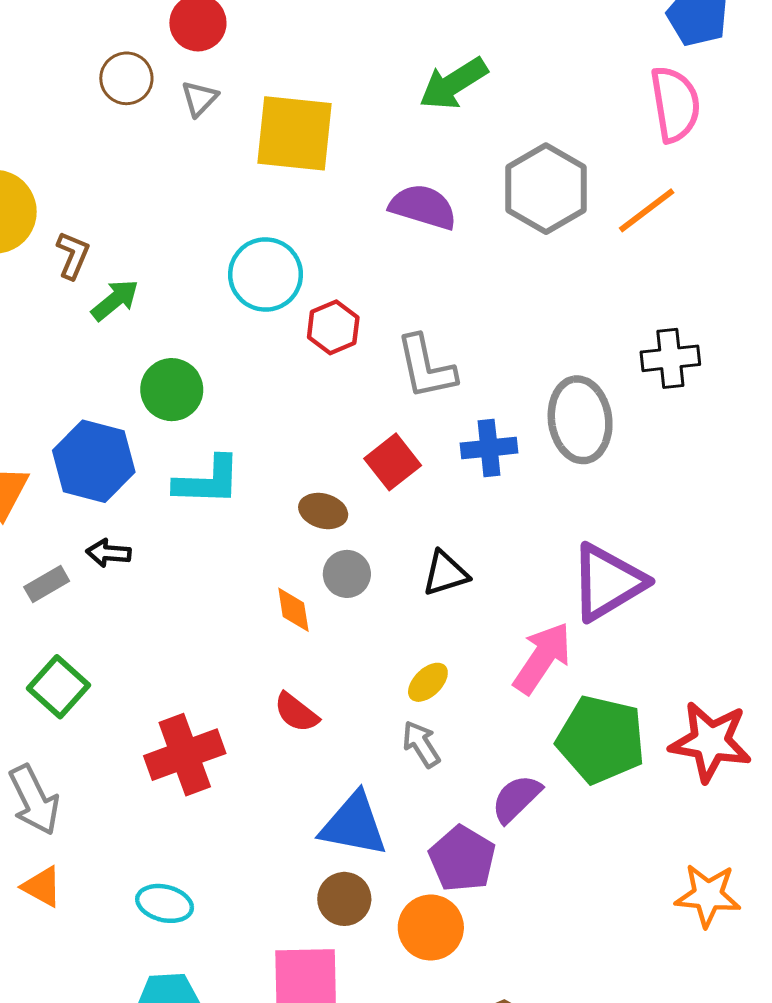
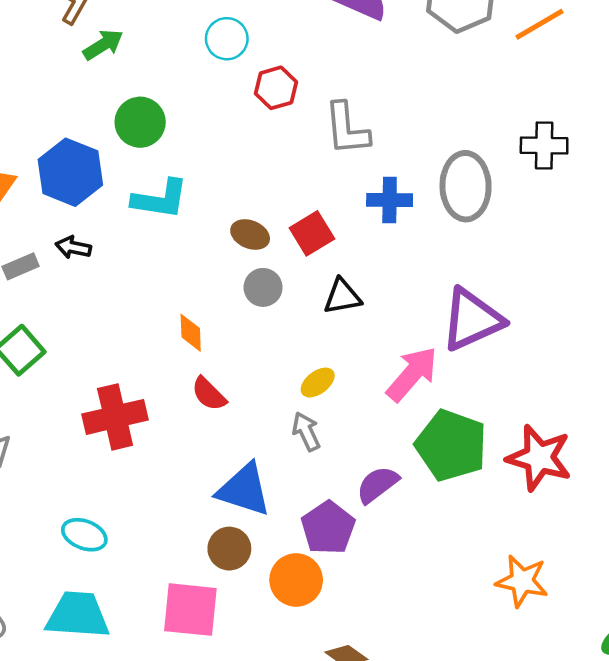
cyan circle: (266, 274) -> (227, 39), size x0.7
red square: (393, 462) -> (312, 233), moved
orange diamond: (293, 610) -> (191, 333), moved

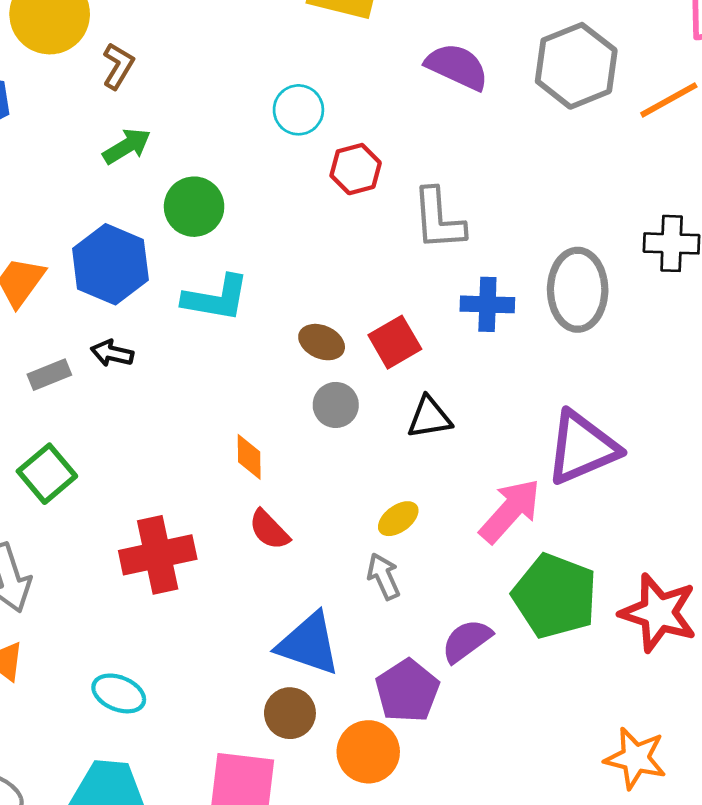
green arrow: (103, 45) -> (127, 146), moved

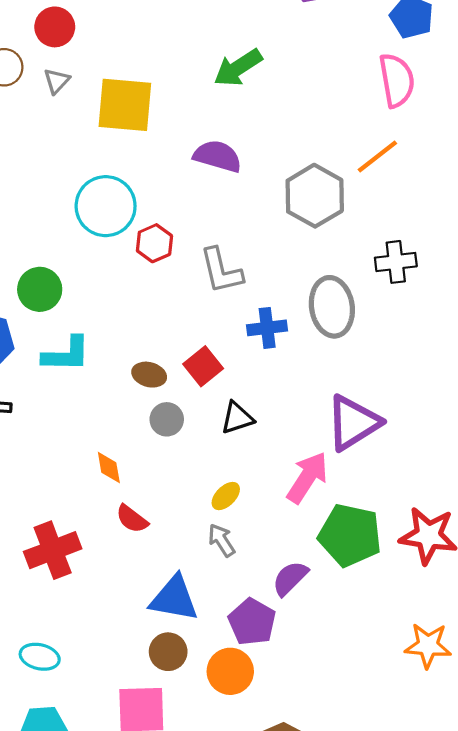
gray hexagon: (576, 66) -> (315, 196), moved
cyan circle: (298, 110) -> (106, 206), size x1.6

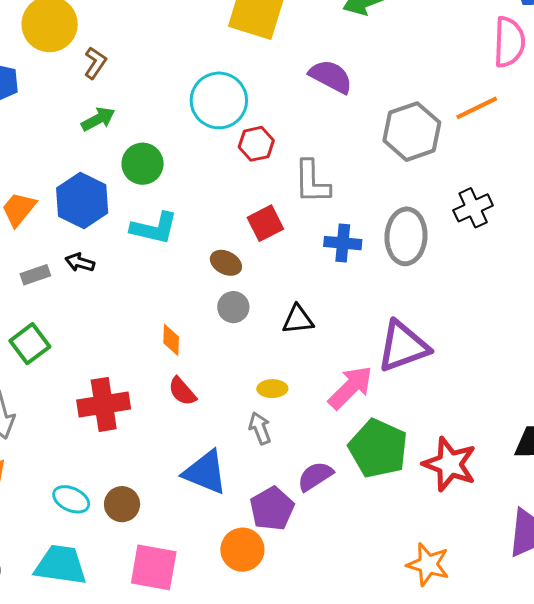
black cross: (396, 262) -> (473, 208), turned -30
red square: (203, 366) -> (265, 223), moved
yellow ellipse: (226, 496) -> (272, 389), turned 32
brown circle: (168, 652) -> (122, 504), moved

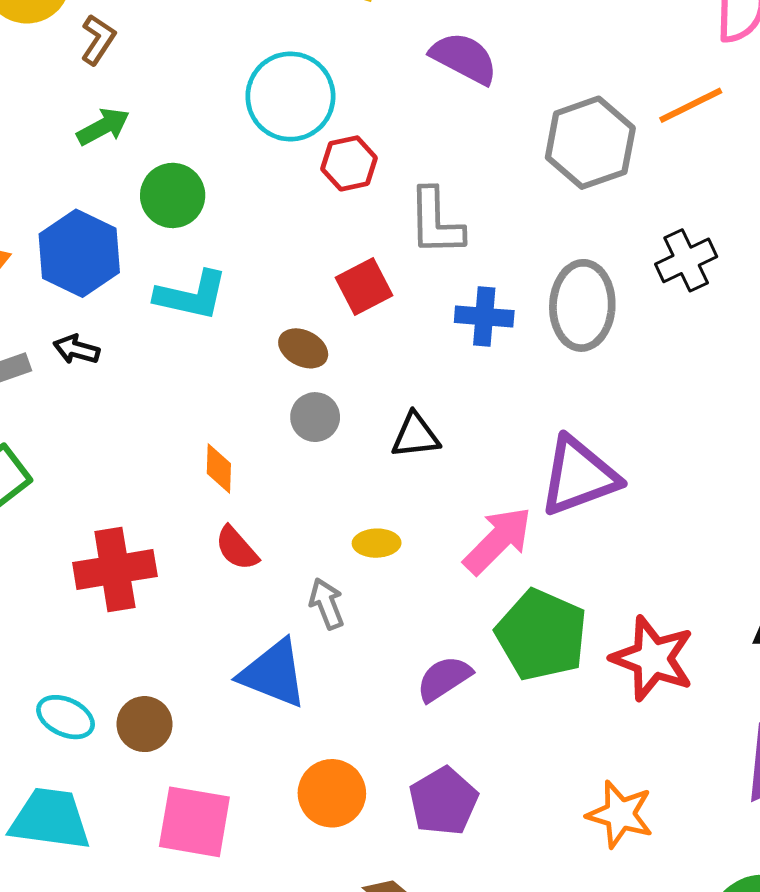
gray arrow: (260, 428) -> (327, 604), moved
purple pentagon: (272, 509) -> (443, 801), moved

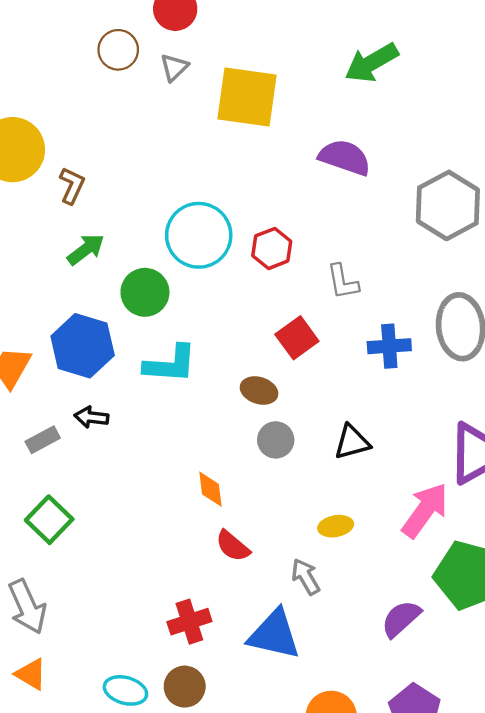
cyan circle: (290, 96) -> (199, 235), moved
gray L-shape: (436, 222) -> (343, 282), size x0.7
red cross: (115, 569) -> (189, 622), moved, size x0.7

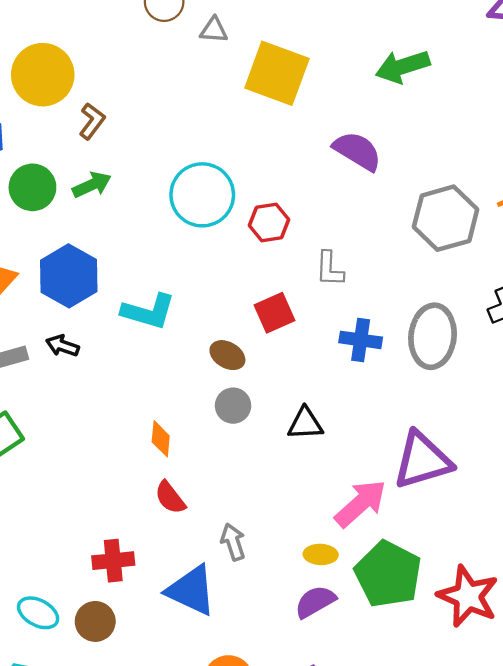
gray triangle: (174, 67) -> (214, 30), turned 36
green circle: (145, 292) -> (32, 187), moved
yellow ellipse: (336, 526) -> (321, 554), moved

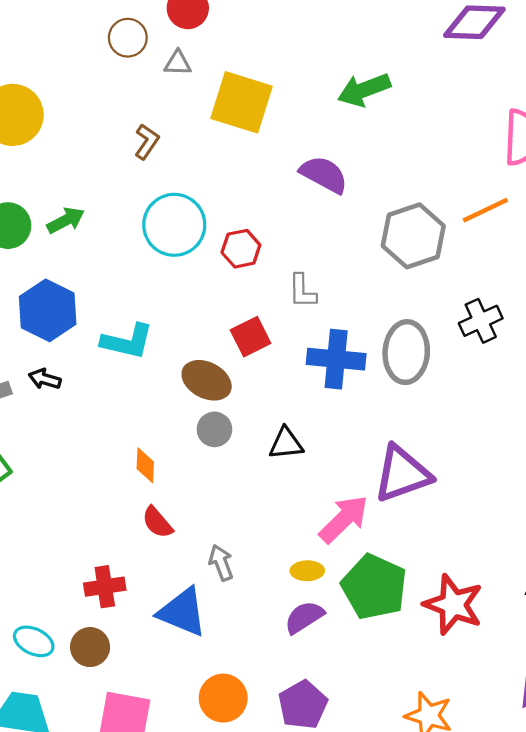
brown L-shape: (92, 121) -> (147, 142), moved
blue cross: (361, 340) -> (336, 359), size x1.4
brown ellipse: (227, 355) -> (207, 380), size x1.4

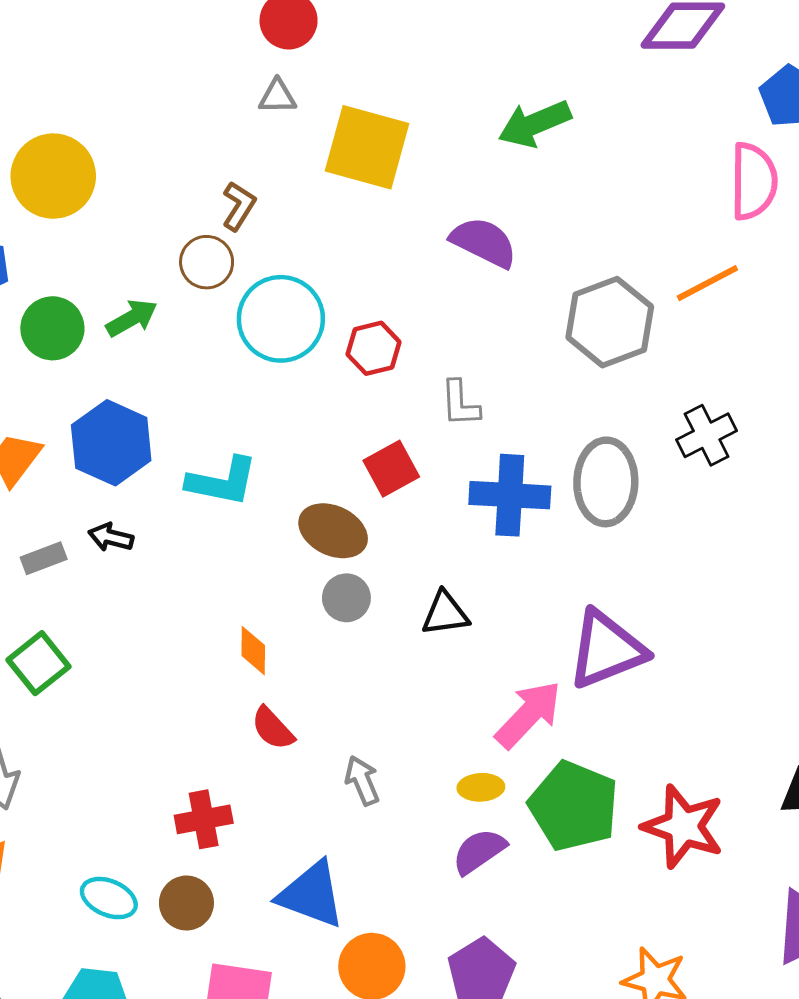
brown circle: (128, 38) -> (207, 262), moved
blue triangle: (182, 612) -> (311, 895), moved

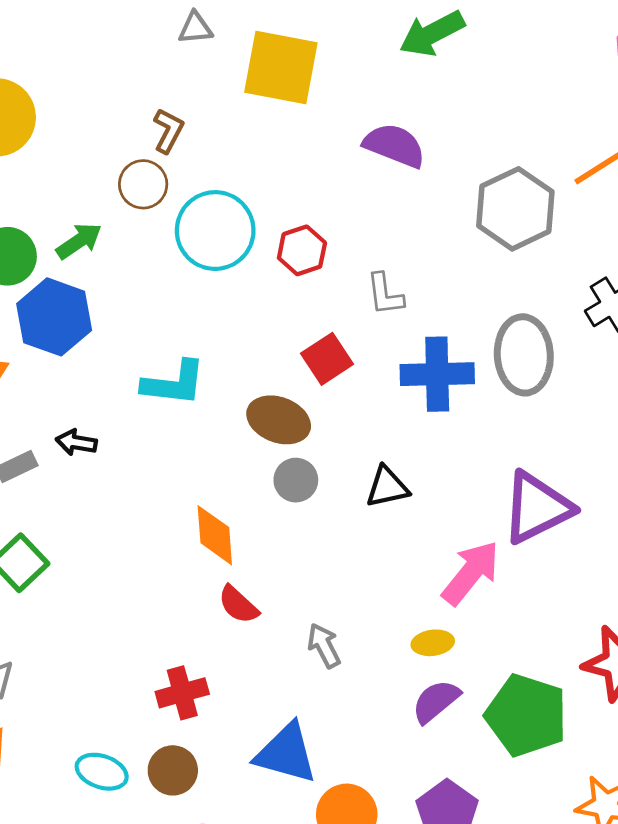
blue hexagon: (111, 443) -> (54, 317), moved
orange diamond: (253, 651) -> (215, 535), size x1.4
green pentagon: (574, 806) -> (526, 715), moved

